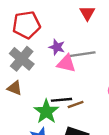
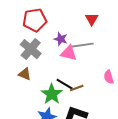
red triangle: (87, 13) -> (92, 19), moved
black line: (62, 100) -> (65, 84), turned 36

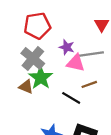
brown line: (77, 88) -> (89, 84), moved
green star: (52, 94) -> (41, 78), moved

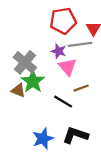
red pentagon: (37, 26) -> (63, 21), moved
gray line: (91, 54) -> (80, 44), moved
pink triangle: (76, 63) -> (68, 67), turned 36

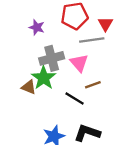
purple star: (59, 51) -> (37, 27), moved
gray cross: (25, 62) -> (52, 58), moved, turned 35

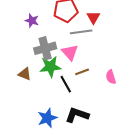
green star: (44, 78) -> (50, 67), moved, turned 30
black line: (75, 98) -> (66, 84), turned 30

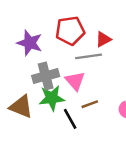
red triangle: (93, 18) -> (103, 39), turned 32
purple star: (32, 21) -> (30, 43), size x1.5
brown triangle: (25, 74) -> (21, 107), size x1.5

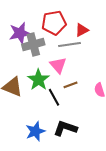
purple star: (30, 43) -> (20, 33), turned -30
gray cross: (46, 76) -> (33, 45), moved
green star: (52, 98) -> (38, 80), turned -30

